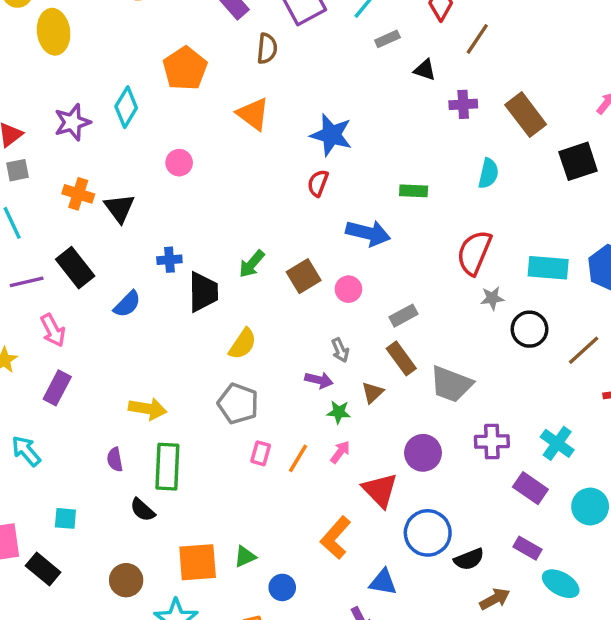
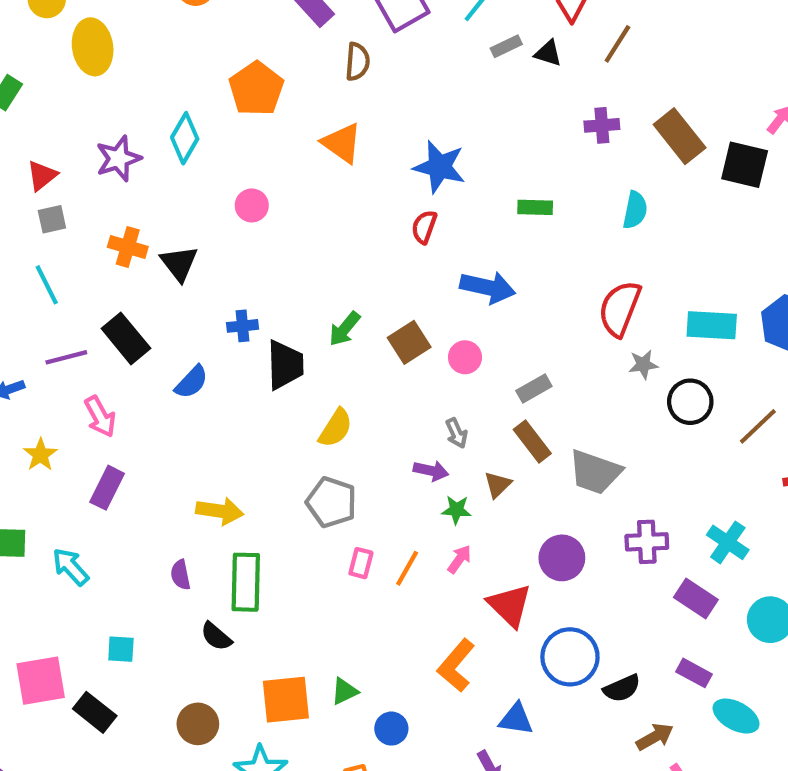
black triangle: (425, 70) -> (548, 53), moved
black square: (578, 161) -> (745, 165), moved, turned 33
green rectangle: (414, 191) -> (535, 207), moved

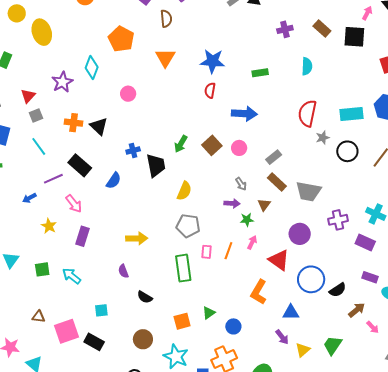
brown rectangle: (680, 136) -> (322, 28), size x0.7
orange triangle: (342, 143) -> (165, 58), turned 35
green rectangle: (246, 582) -> (183, 268), moved
orange square: (286, 700) -> (182, 321), size x0.7

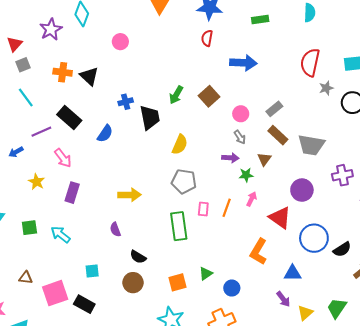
pink circle: (239, 148) -> (241, 114), moved
brown circle: (143, 339) -> (133, 283), moved

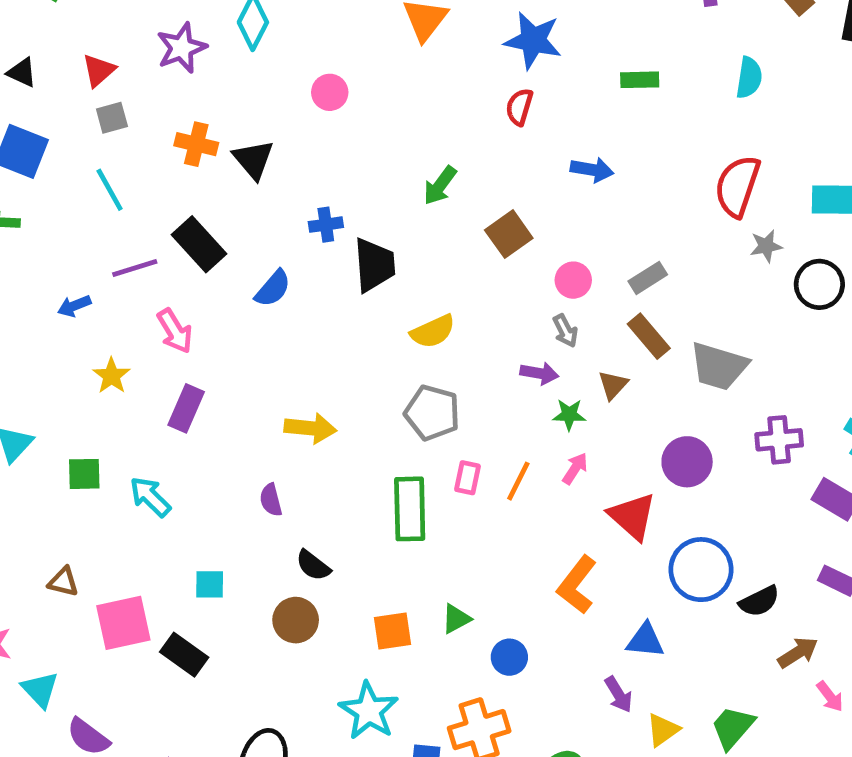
blue arrow: (243, 63) -> (592, 170), size x0.7
green arrow: (176, 95) -> (440, 185), moved
yellow semicircle: (180, 145) -> (433, 331), turned 36

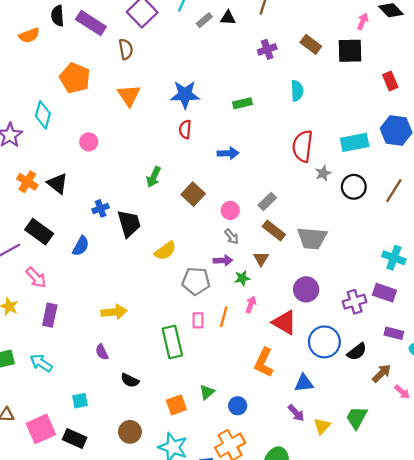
orange cross: (196, 144) -> (27, 182), turned 30
gray pentagon: (432, 413) -> (196, 281), moved
purple cross: (779, 440) -> (355, 302), moved
brown circle: (296, 620) -> (130, 432), moved

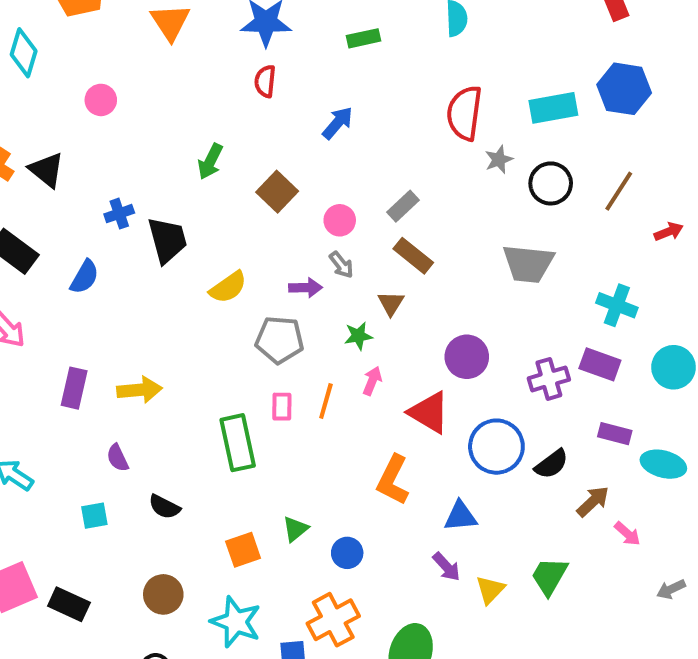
blue arrow: (228, 153) -> (338, 123), turned -48
gray trapezoid: (312, 238) -> (528, 264), moved
purple arrow: (223, 261) -> (306, 288), moved
purple rectangle: (50, 315) -> (74, 388), moved
cyan square: (80, 401) -> (94, 516), moved

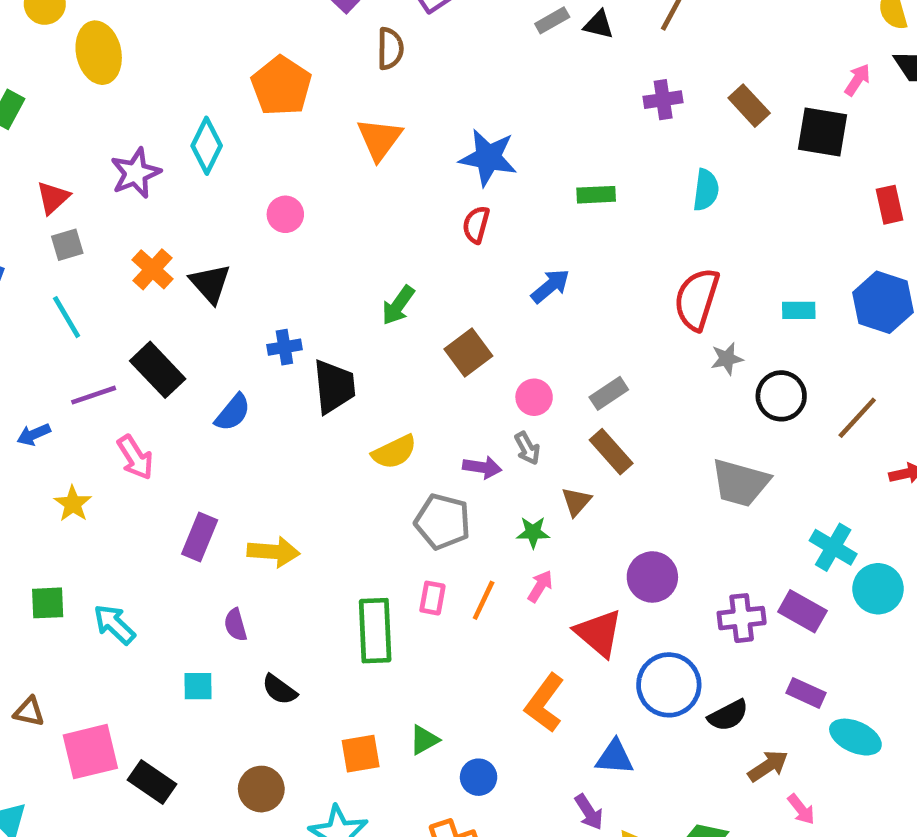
cyan rectangle: (553, 108) -> (799, 310), size x0.6
cyan circle: (674, 367) -> (878, 589), moved

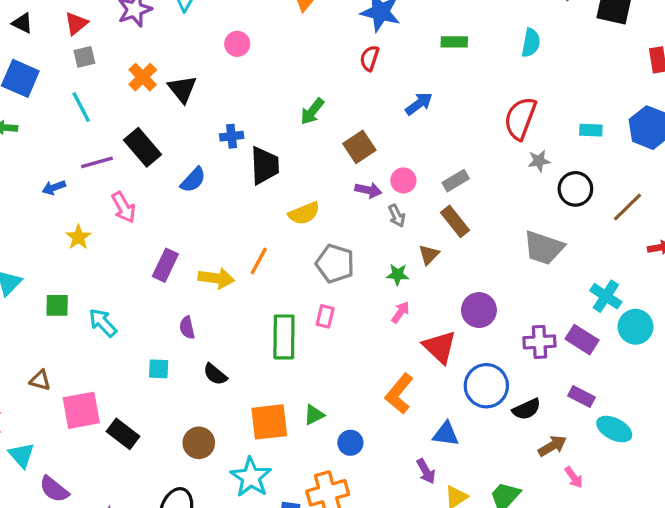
purple arrow: (482, 467) -> (368, 190), moved
orange line: (484, 600) -> (259, 261), moved
orange square: (361, 754) -> (269, 422), size x1.4

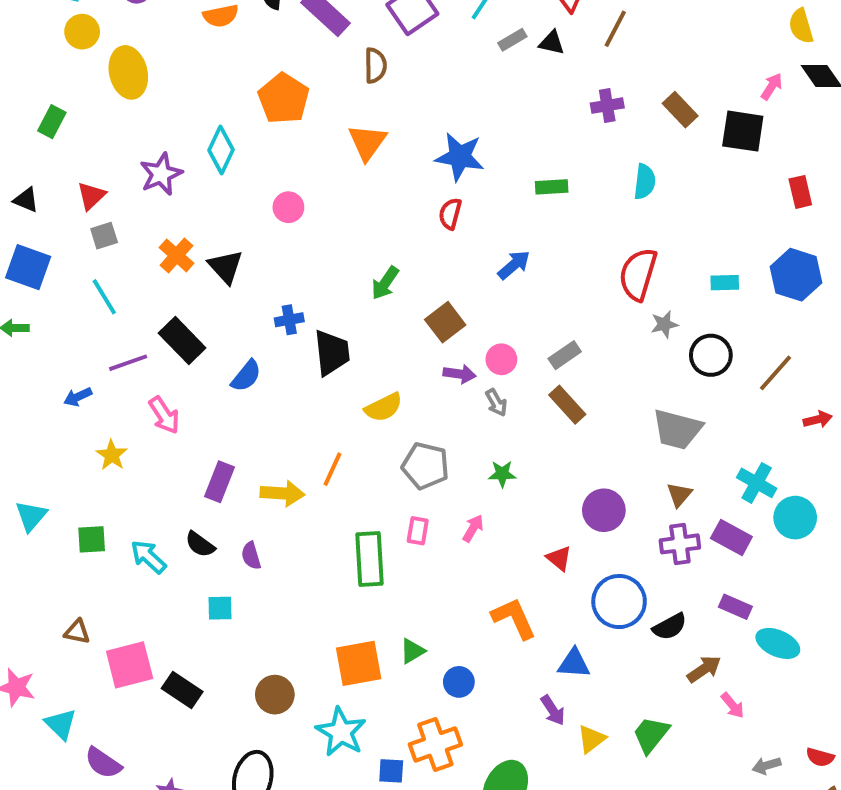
brown triangle: (429, 255) -> (679, 495), moved
pink arrow: (400, 312) -> (473, 528), moved
red triangle: (440, 347) -> (559, 558), size x0.6
black semicircle: (215, 374) -> (200, 544), moved
orange L-shape: (399, 394) -> (514, 618), turned 120

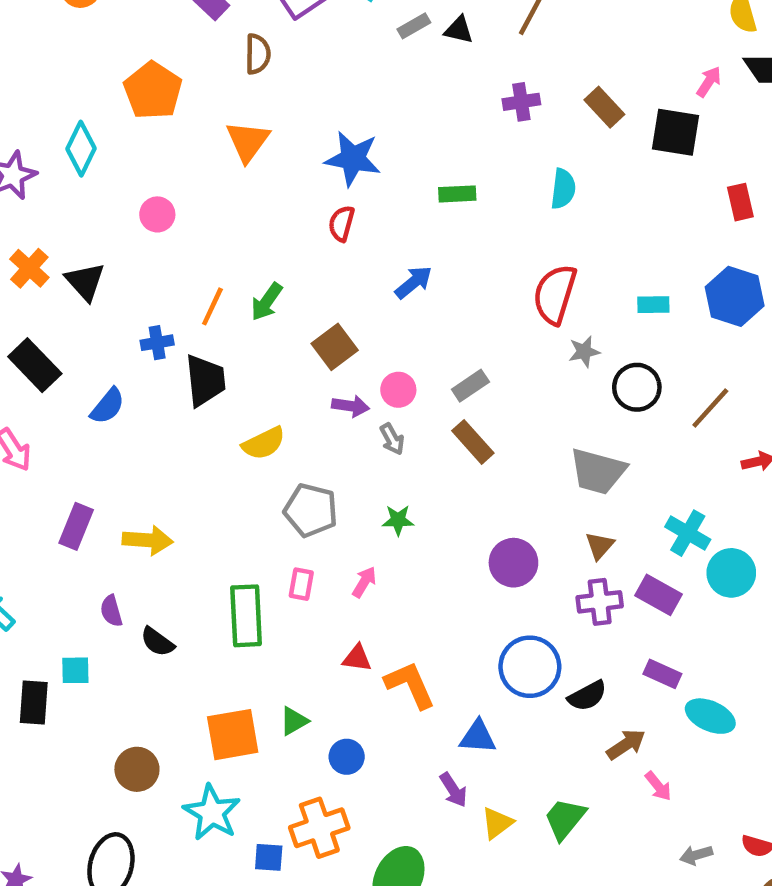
orange line: (332, 469) -> (212, 306), moved
black semicircle: (200, 544) -> (157, 642), moved
red triangle: (559, 558) -> (357, 658), moved, turned -32
black rectangle: (182, 690) -> (34, 703), moved, turned 60

